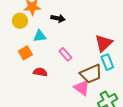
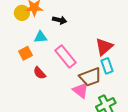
yellow circle: (20, 21) -> (22, 13), moved
pink rectangle: (65, 54) -> (65, 56), size x1.6
red semicircle: (40, 72) -> (39, 73), turned -144

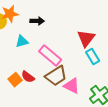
orange square: (26, 53) -> (15, 80), moved
brown trapezoid: (90, 77) -> (56, 76), moved

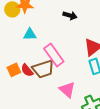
black arrow: (37, 21) -> (70, 16), moved
brown trapezoid: (56, 76) -> (43, 69), moved

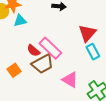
cyan triangle: (30, 34) -> (20, 21), moved
red semicircle: (27, 70) -> (34, 51), moved

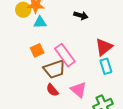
red semicircle: (34, 51) -> (52, 90), moved
orange square: (14, 70) -> (37, 50), moved

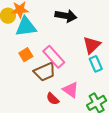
black arrow: (81, 15) -> (66, 16), size x1.5
cyan triangle: (40, 22) -> (26, 27), size x1.6
red semicircle: (52, 90) -> (53, 99), moved

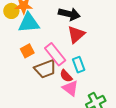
red triangle: (92, 45) -> (76, 34), moved
cyan rectangle: (96, 64) -> (79, 65), moved
red semicircle: (53, 99) -> (66, 76), moved

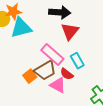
orange square: (27, 51) -> (30, 76), moved
pink triangle: (70, 88) -> (58, 85), moved

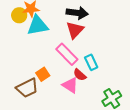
red triangle: (70, 31) -> (75, 30), moved
brown trapezoid: (45, 70) -> (27, 88), moved

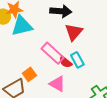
red triangle: (75, 30) -> (74, 32), moved
red semicircle: (80, 75) -> (65, 62), moved

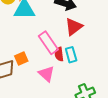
red semicircle: (65, 62) -> (59, 54), turned 32

